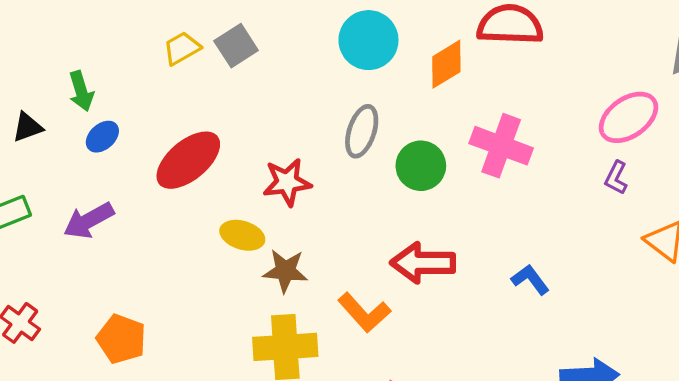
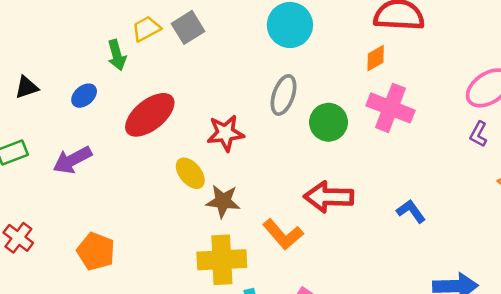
orange diamond: (446, 64) -> (376, 58), moved, size x0.7
green arrow: (81, 91) -> (117, 55), moved
yellow ellipse: (242, 235) -> (190, 173), turned 32

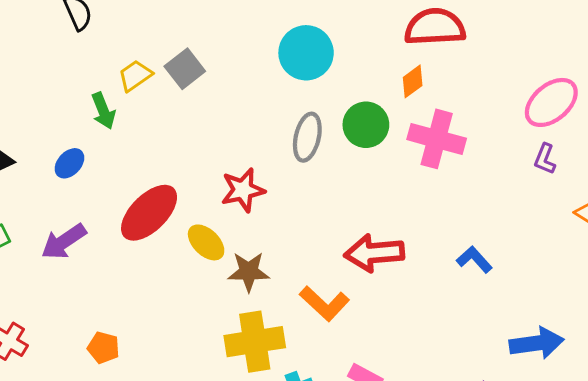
red ellipse: (150, 115) -> (149, 213), moved
green circle: (328, 122) -> (366, 125), moved
orange pentagon: (96, 251) -> (103, 348), size x0.7

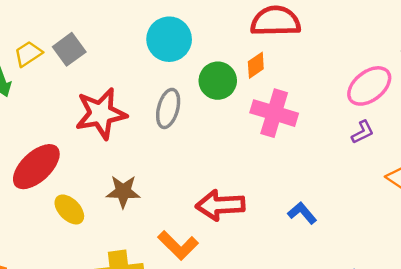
green circle: (366, 125) -> (218, 81), moved
purple L-shape: (545, 159) -> (363, 132), turned -140
red star: (243, 190) -> (101, 114), moved, size x1.4
yellow ellipse: (206, 242) -> (69, 209), moved
brown star: (249, 272) -> (123, 192), moved

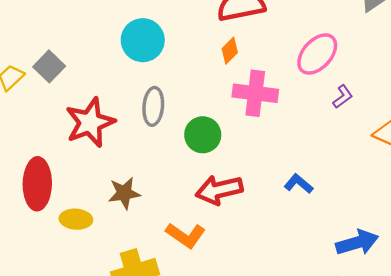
green circle: (218, 81) -> (203, 135), moved
pink ellipse: (369, 86) -> (317, 54), moved
red ellipse: (36, 167) -> (37, 184), turned -36
yellow ellipse: (69, 209) -> (76, 219), turned -32

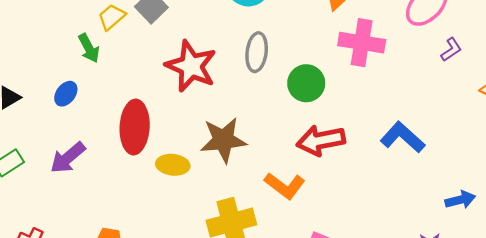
red star: (90, 122) -> (191, 66), turned -30
blue L-shape: (299, 184) -> (403, 137), size x1.5
brown star: (124, 193) -> (223, 140), size x1.4
blue arrow: (357, 243) -> (460, 200), size x0.7

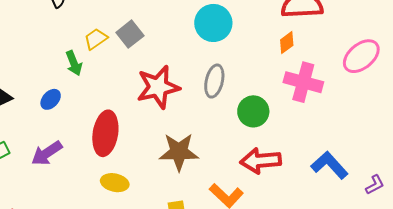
purple L-shape: (451, 50) -> (375, 185), moved
red star: (191, 66) -> (158, 87), turned 30
yellow ellipse: (173, 165) -> (115, 183), moved

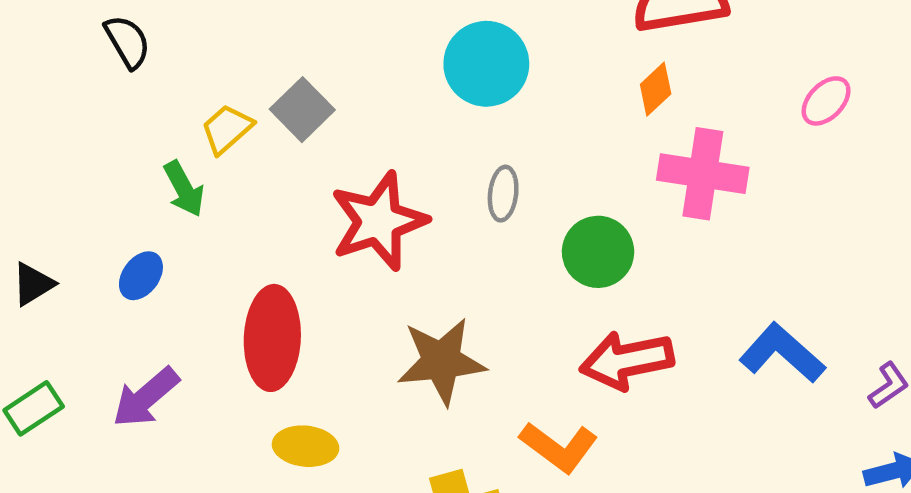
pink ellipse: (361, 56) -> (826, 101), size x0.6
gray ellipse: (214, 81) -> (503, 194), size x0.7

